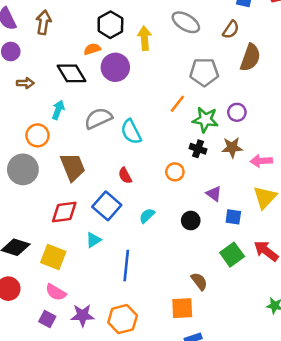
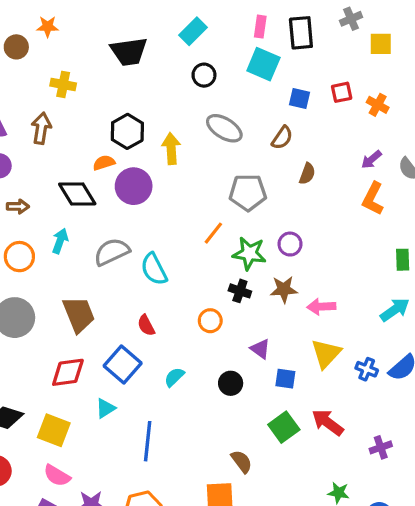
brown semicircle: (250, 58) -> (307, 174), size x0.6
orange circle: (37, 135) -> (19, 257), moved

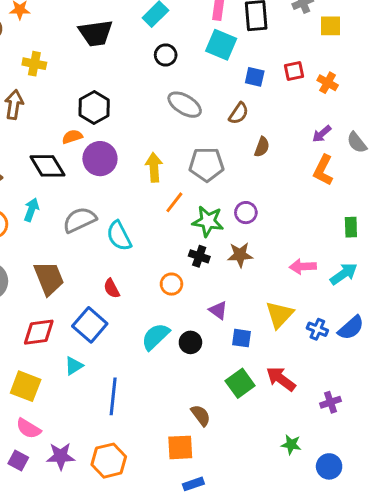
yellow arrow: (171, 149) -> (154, 167), moved
pink arrow: (321, 307) -> (303, 267), moved
cyan semicircle: (174, 377) -> (155, 337), moved, size x1.5

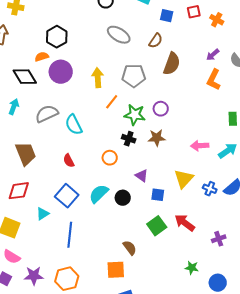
brown semicircle: (262, 147) -> (172, 64), size x1.6
blue square: (90, 325) -> (67, 196), moved

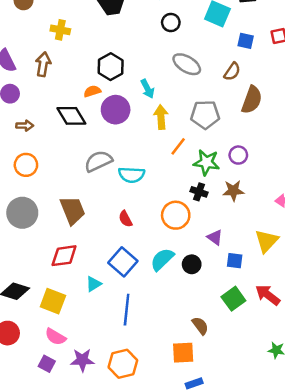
cyan arrow: (14, 107) -> (147, 89), moved, turned 133
cyan semicircle: (74, 125) -> (132, 175), turned -60
orange circle: (110, 158) -> (176, 215), size x1.5

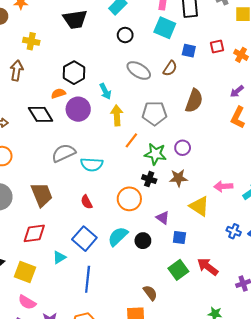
brown semicircle: (232, 72) -> (170, 68), moved
yellow triangle: (267, 241) -> (199, 206), moved, turned -40

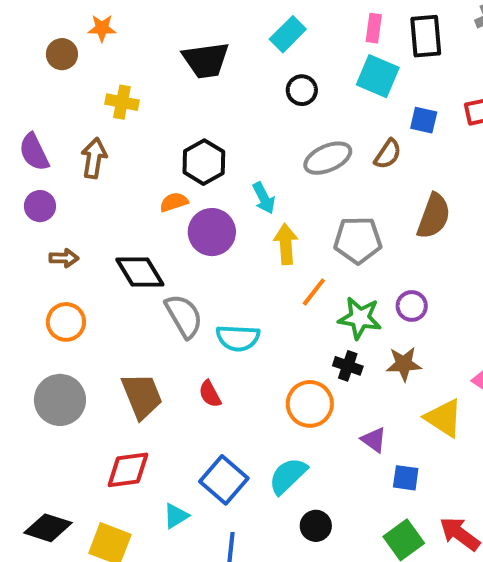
gray ellipse: (139, 70) -> (328, 158), turned -55
black diamond: (41, 114) -> (140, 272), moved
gray semicircle: (64, 153) -> (184, 316), turned 85
red semicircle: (87, 202) -> (210, 394), moved
black circle: (143, 241) -> (316, 526), moved

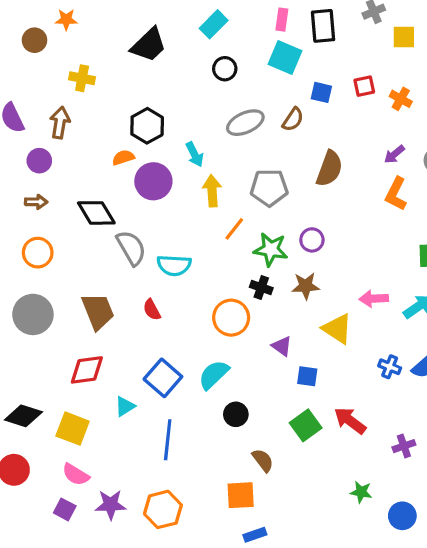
black trapezoid: (206, 60) -> (149, 45), turned -36
purple circle: (40, 206) -> (39, 161), moved

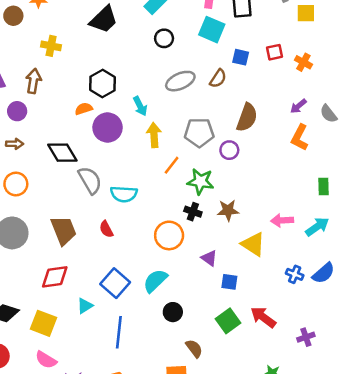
purple circle: (312, 240) -> (229, 150), moved

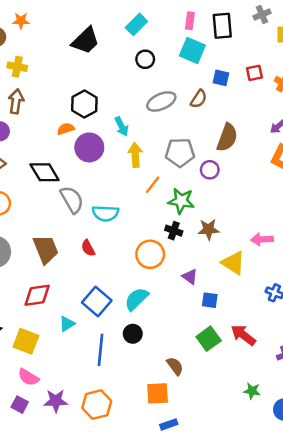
yellow cross: (51, 46) -> (17, 67), moved
black circle: (173, 312) -> (133, 334), moved

